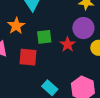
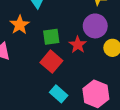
red square: (28, 57) -> (51, 62), moved, turned 36

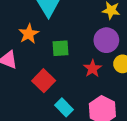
red star: (78, 45) -> (92, 69), moved
red square: (51, 62) -> (44, 81), moved

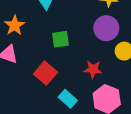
orange star: (29, 34) -> (15, 25), moved
red star: (92, 69) -> (93, 69), moved, turned -30

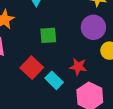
cyan rectangle: (68, 99) -> (54, 80), moved

